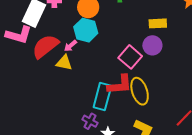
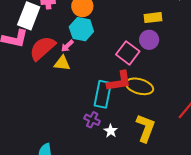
yellow ellipse: (140, 91) -> (139, 86), turned -52

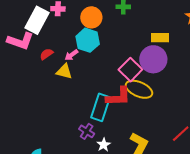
purple circle: (149, 40) -> (153, 59), size x1.4
red semicircle: (42, 48) -> (46, 54), size x0.5
yellow ellipse: (139, 86) -> (139, 89), moved

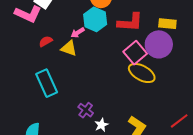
red semicircle: (46, 54) -> (46, 41), moved
red L-shape: (118, 97) -> (130, 22), moved
cyan rectangle: (100, 107) -> (47, 83), moved, turned -48

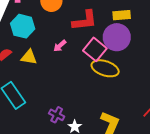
cyan hexagon: (95, 19) -> (23, 26), moved
pink arrow: (78, 33) -> (60, 46), moved

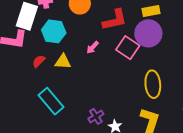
yellow ellipse: (105, 68) -> (153, 84), moved, turned 72
purple cross: (57, 115) -> (96, 116), turned 35

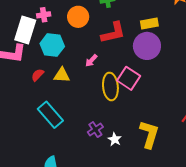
pink square: (128, 48) -> (129, 78), moved
yellow ellipse: (153, 84) -> (110, 86), moved

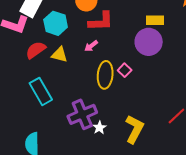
red L-shape: (113, 33) -> (101, 21), moved
red semicircle: (38, 75) -> (36, 50), size x1.5
pink square: (129, 78) -> (125, 70), size x0.6
purple cross: (95, 130) -> (82, 114), size x1.8

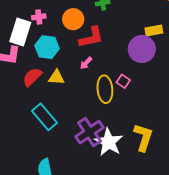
yellow rectangle: (155, 20) -> (154, 31), moved
white star: (99, 128) -> (109, 142), size x2.0

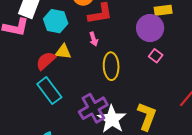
pink arrow: (86, 63) -> (94, 39), turned -64
red semicircle: (32, 77) -> (46, 61), moved
pink square: (123, 81) -> (156, 56), moved

